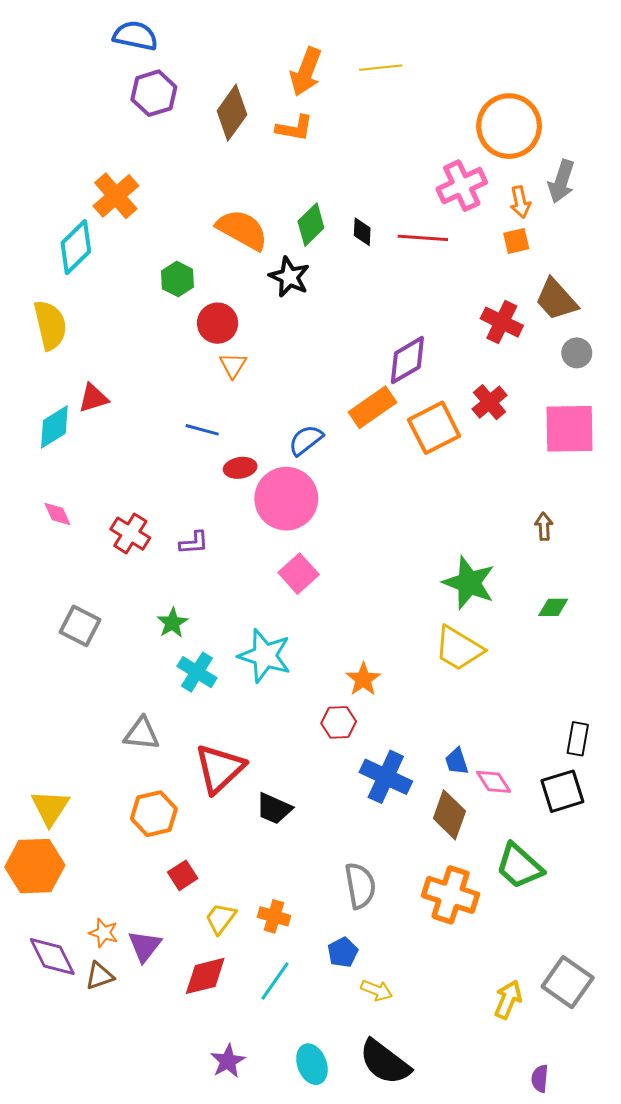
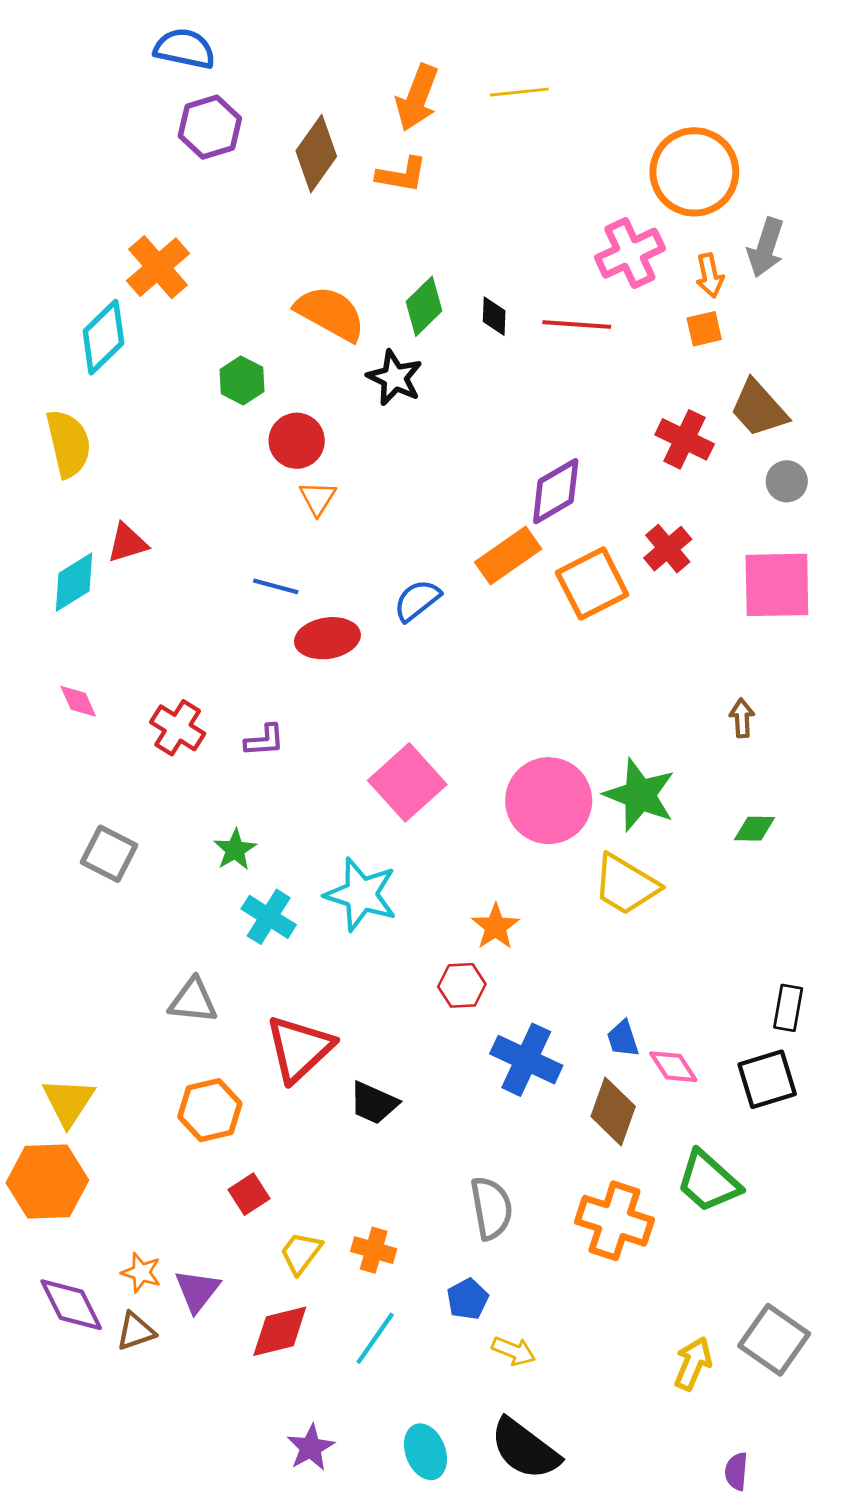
red ellipse: (240, 468) -> (327, 638), size x1.4
pink circle: (286, 499) -> (549, 801), moved
pink square: (299, 574) -> (407, 782), size x1.4

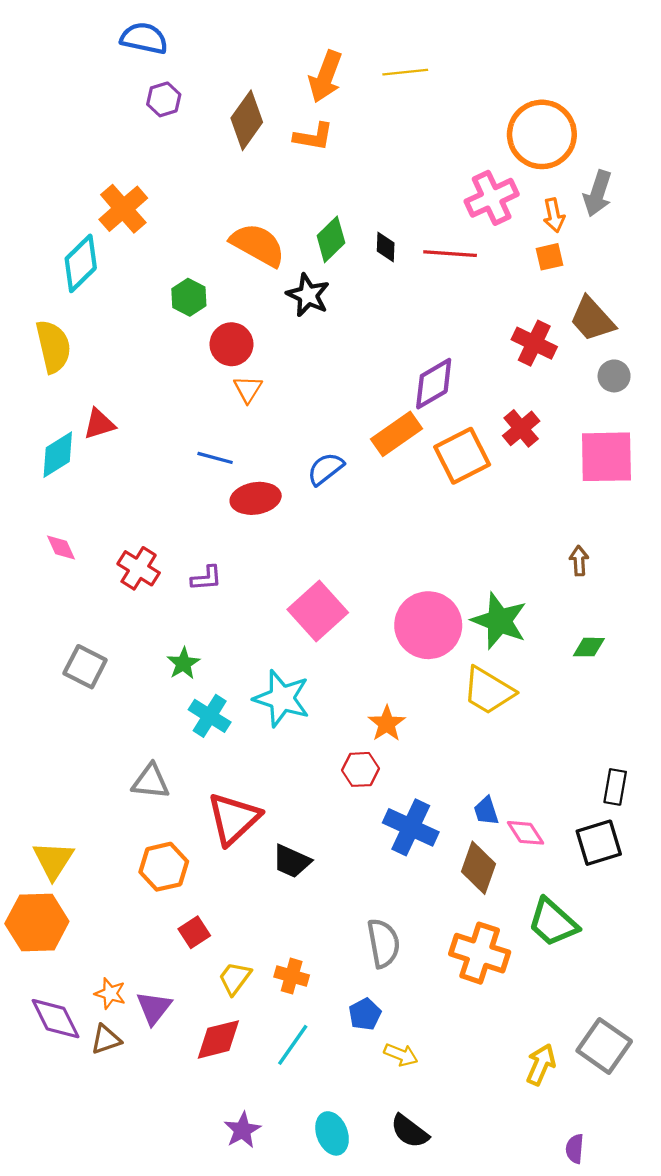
purple hexagon: (210, 127) -> (164, 99), size x0.7
black semicircle: (525, 1449) -> (410, 1131), size x0.7

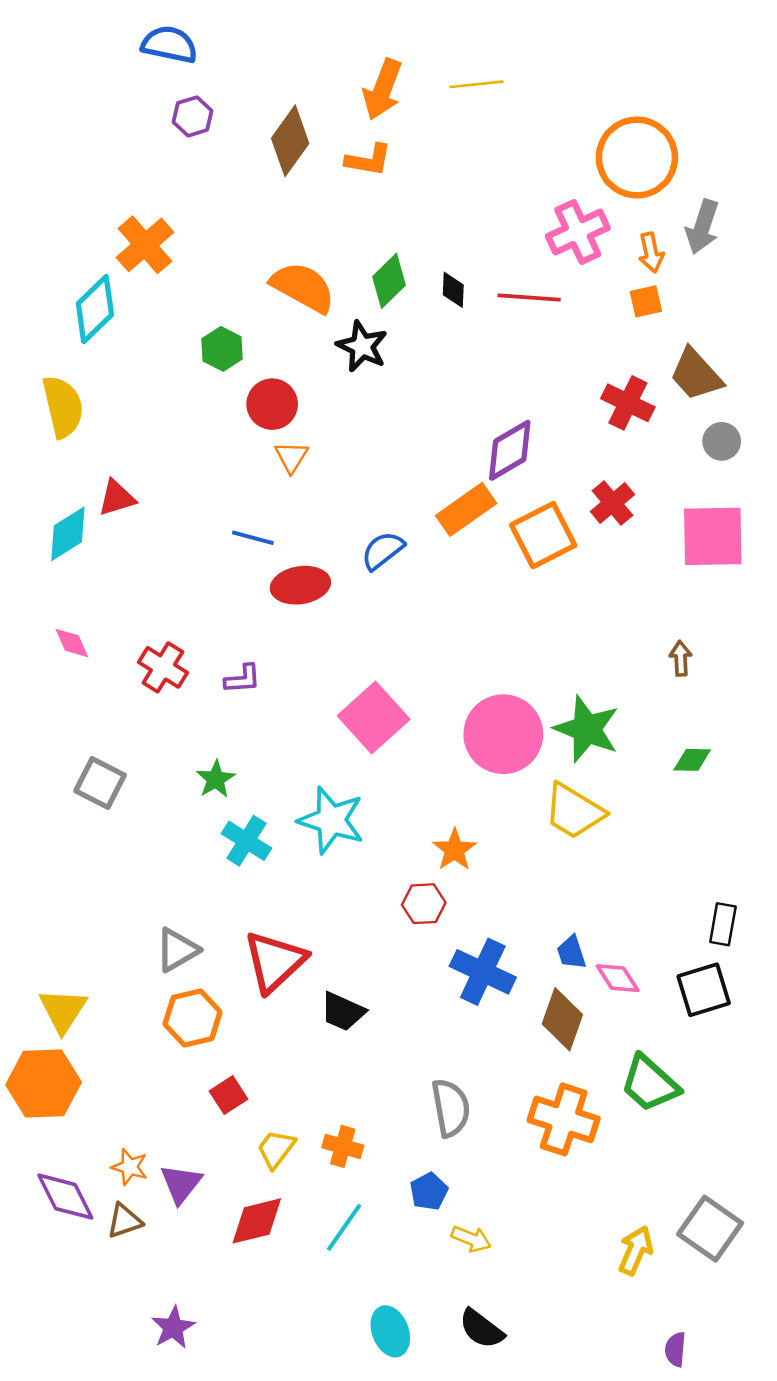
gray triangle: (151, 781) -> (177, 950), moved, turned -36
purple star: (242, 1130) -> (173, 1328), moved

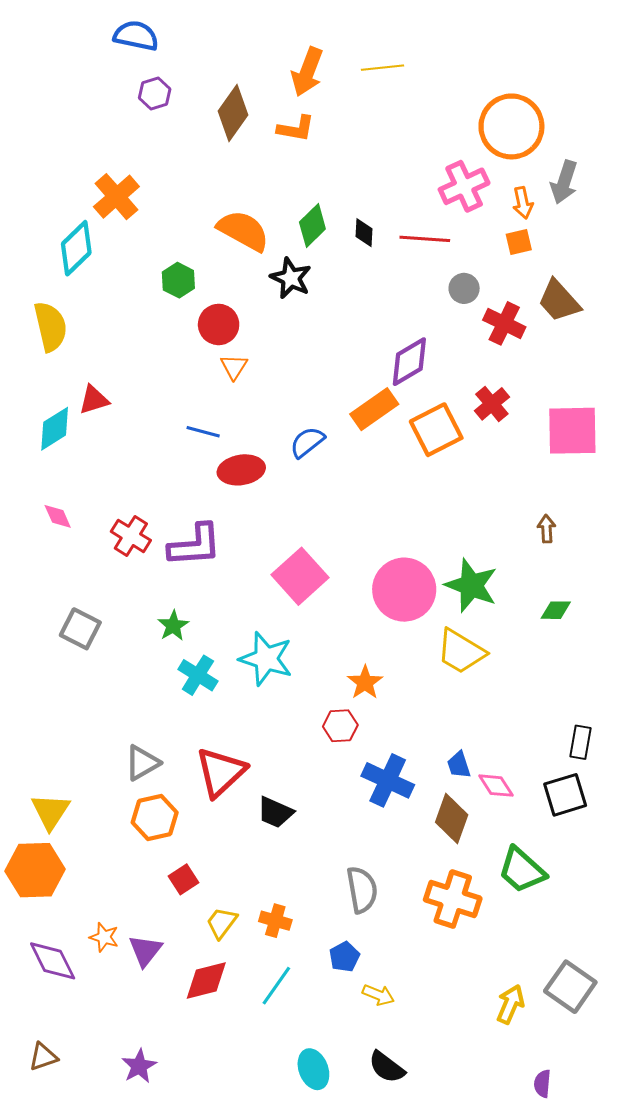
gray circle: (722, 441) -> (464, 288), moved
purple L-shape: (243, 679) -> (195, 545), size x1.8
brown triangle: (124, 1221) -> (43, 1057), moved

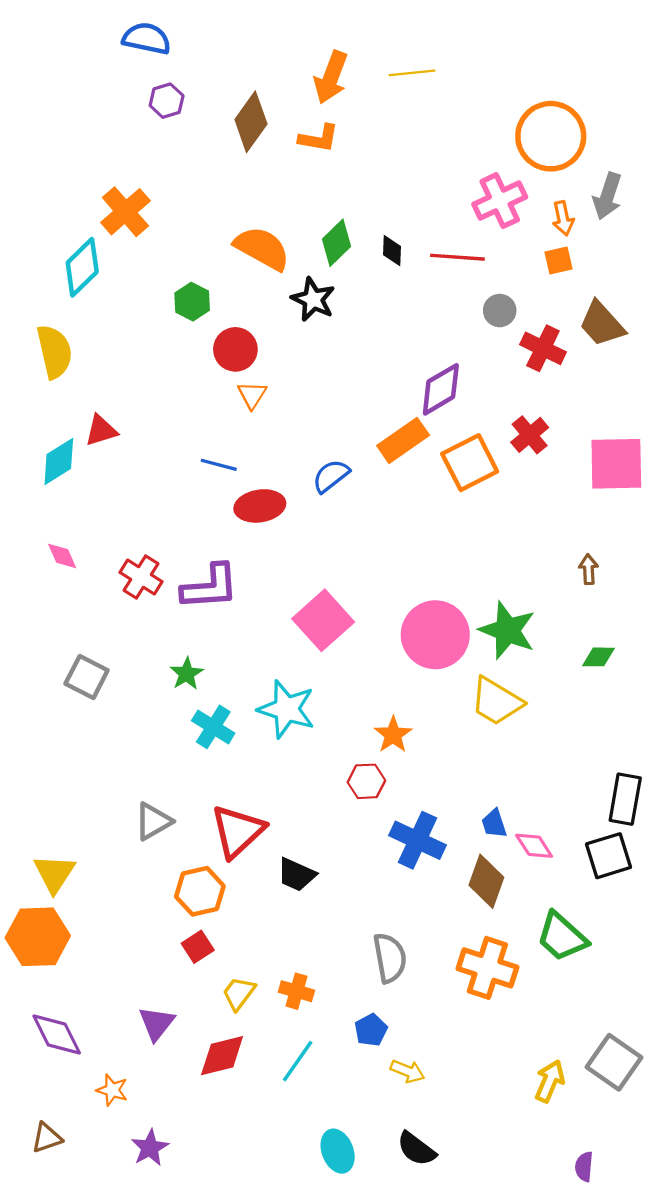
black rectangle: (581, 742) -> (625, 799), size x1.4
orange hexagon: (155, 818) -> (200, 891), moved
orange star: (104, 937) -> (112, 1090), moved

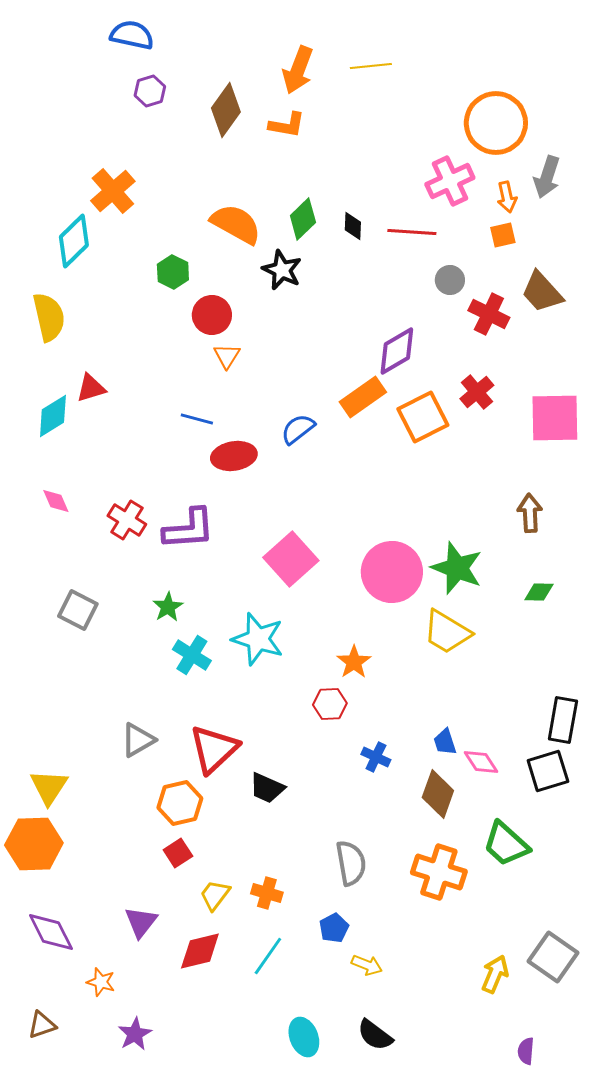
brown arrow: (589, 569) -> (530, 513), size x1.4
blue cross: (418, 840) -> (376, 757), size x0.6

